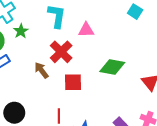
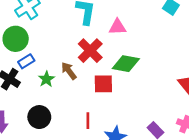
green star: (21, 31) -> (46, 79), moved
green diamond: (112, 67) -> (126, 64), moved

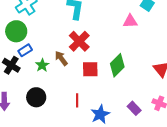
pink triangle: (118, 27) -> (130, 21), moved
green diamond: (126, 64) -> (117, 65), moved, turned -55

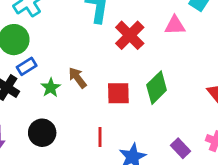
red cross: (79, 41) -> (130, 35), moved

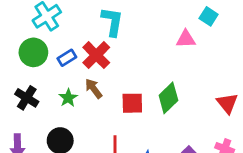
red cross: (130, 35) -> (96, 55), moved
blue rectangle: (27, 66) -> (67, 58), moved

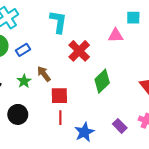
cyan square: (209, 16) -> (133, 18), turned -32
red cross: (96, 55) -> (79, 51), moved
red square: (132, 103) -> (59, 96), moved

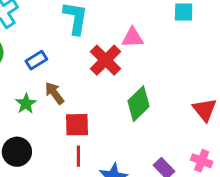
pink triangle: (116, 35) -> (133, 38), moved
blue rectangle: (23, 50) -> (36, 60), moved

